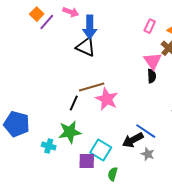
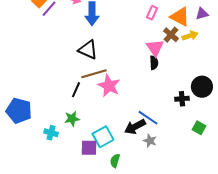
black triangle: (86, 47) -> (88, 50), moved
green star: (70, 132) -> (72, 119), size x0.7
cyan square: (101, 150) -> (103, 137), turned 30

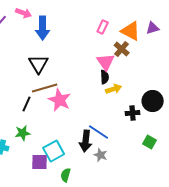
yellow arrow: (190, 36) -> (114, 89), moved
black triangle: (88, 50) -> (39, 64), turned 35
black arrow: (135, 127) -> (86, 141), turned -55

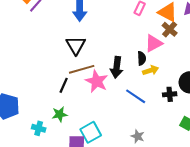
brown cross: (122, 49) -> (170, 29), moved
pink triangle: (106, 62) -> (154, 43), moved, turned 36
blue line: (99, 132) -> (136, 96), moved
black arrow: (86, 141) -> (117, 67), moved

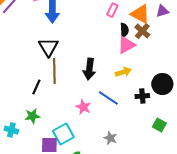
black semicircle: (142, 58) -> (124, 30), moved
brown line: (82, 69) -> (54, 71), turned -75
pink star: (97, 81) -> (83, 107), moved, size x0.7

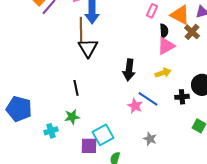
brown cross: (142, 31) -> (192, 32), moved
brown line: (54, 71) -> (81, 30), moved
black line: (36, 87) -> (76, 88), turned -35
pink star: (83, 107) -> (135, 106), moved
cyan cross: (11, 130) -> (51, 131), turned -32

